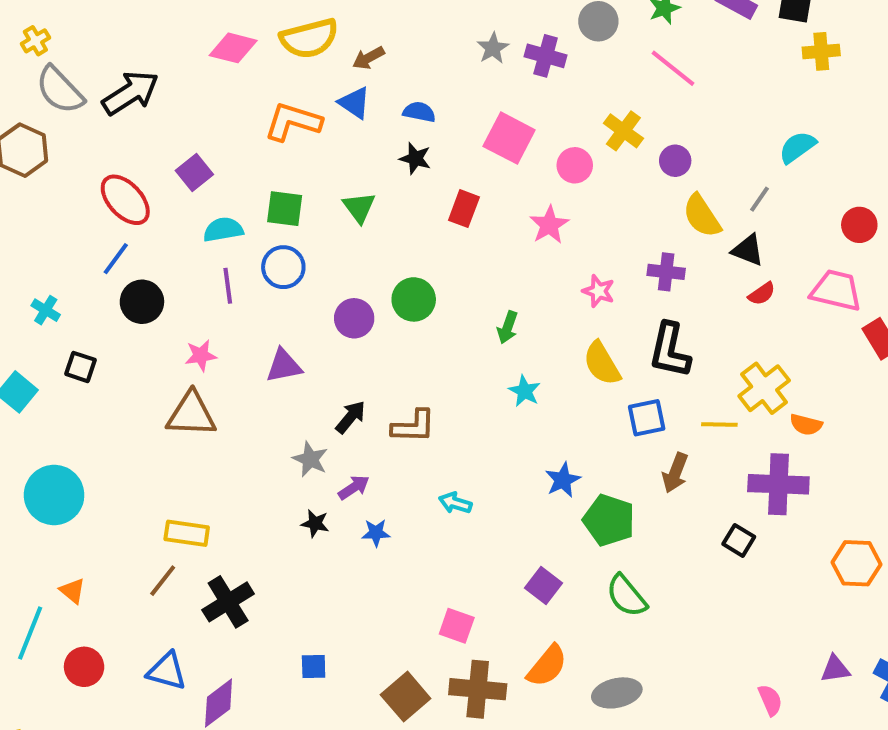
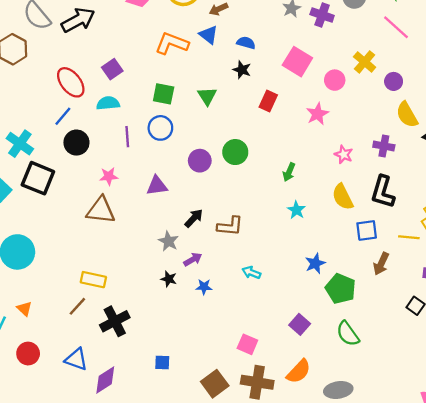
cyan semicircle: (223, 230) -> (108, 103), moved
cyan cross: (46, 310) -> (20, 144), size x1.6
black square: (80, 367) -> (38, 178), size x1.8

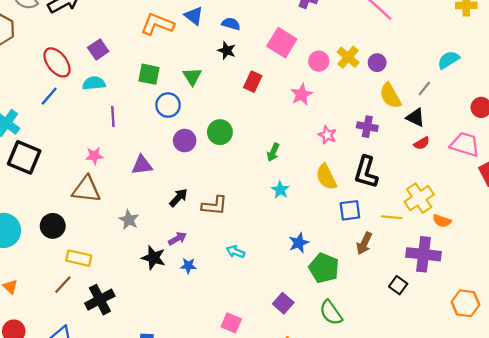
yellow cross: (365, 62) -> (348, 57), moved
blue circle: (160, 128) -> (168, 105), moved
black circle: (76, 143) -> (53, 226), moved
gray star: (168, 241) -> (129, 220), moved
black star: (169, 279) -> (154, 258), size x1.5

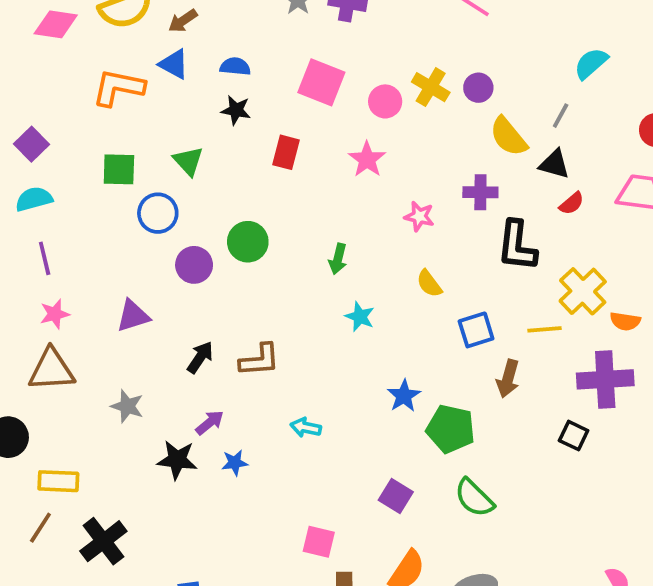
purple line: (113, 116) -> (45, 258), moved
black L-shape: (366, 172) -> (517, 246), moved
yellow semicircle: (326, 177) -> (429, 284), size x0.7

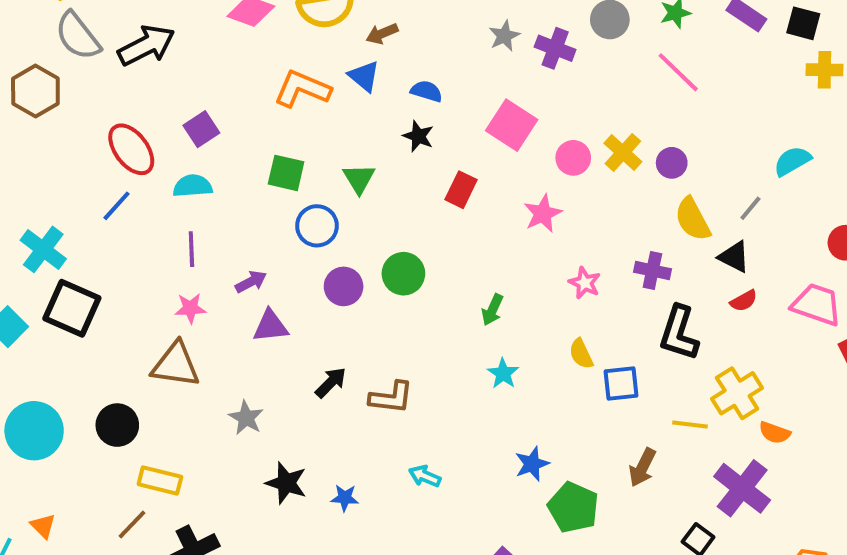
blue square: (476, 330) -> (621, 383), moved
purple cross: (605, 379) -> (742, 488), turned 30
purple arrow: (210, 423) -> (251, 282), moved

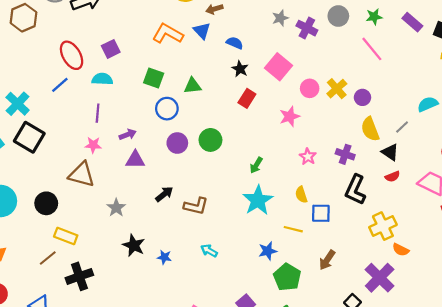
black star: (418, 136) -> (240, 69), moved
green triangle: (359, 179) -> (193, 86), turned 48
cyan star: (503, 374) -> (258, 200), size x1.8
yellow line: (690, 424) -> (293, 229), moved

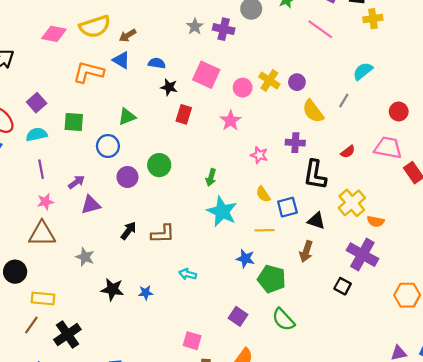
pink line: (372, 49) -> (320, 29), moved
green square: (154, 78) -> (74, 122), moved
black triangle: (390, 152) -> (316, 221), moved
blue star: (268, 251) -> (245, 259), turned -30

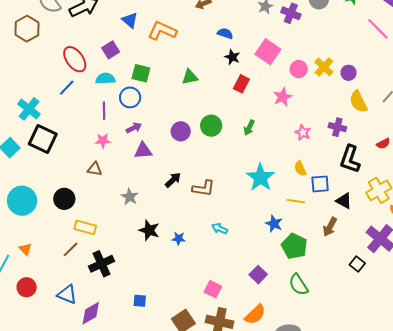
blue triangle: (121, 60) -> (130, 20), moved
blue circle: (108, 146) -> (130, 97), moved
green arrow: (211, 177) -> (249, 127), moved
brown triangle: (42, 234) -> (95, 169), size x0.6

